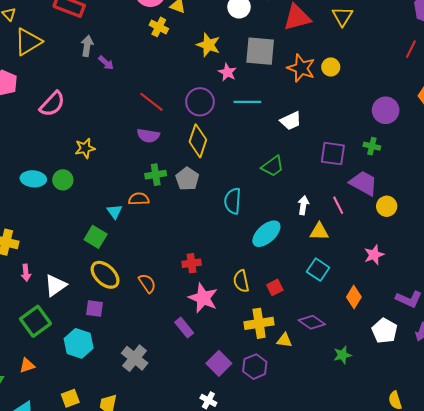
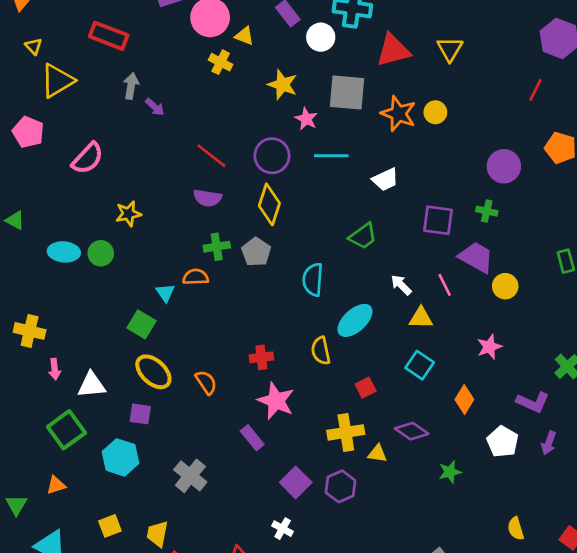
white arrow: (303, 205) -> (401, 285), turned -54
yellow semicircle: (241, 281) -> (321, 351), moved
white triangle: (55, 285) -> (91, 385), turned 30

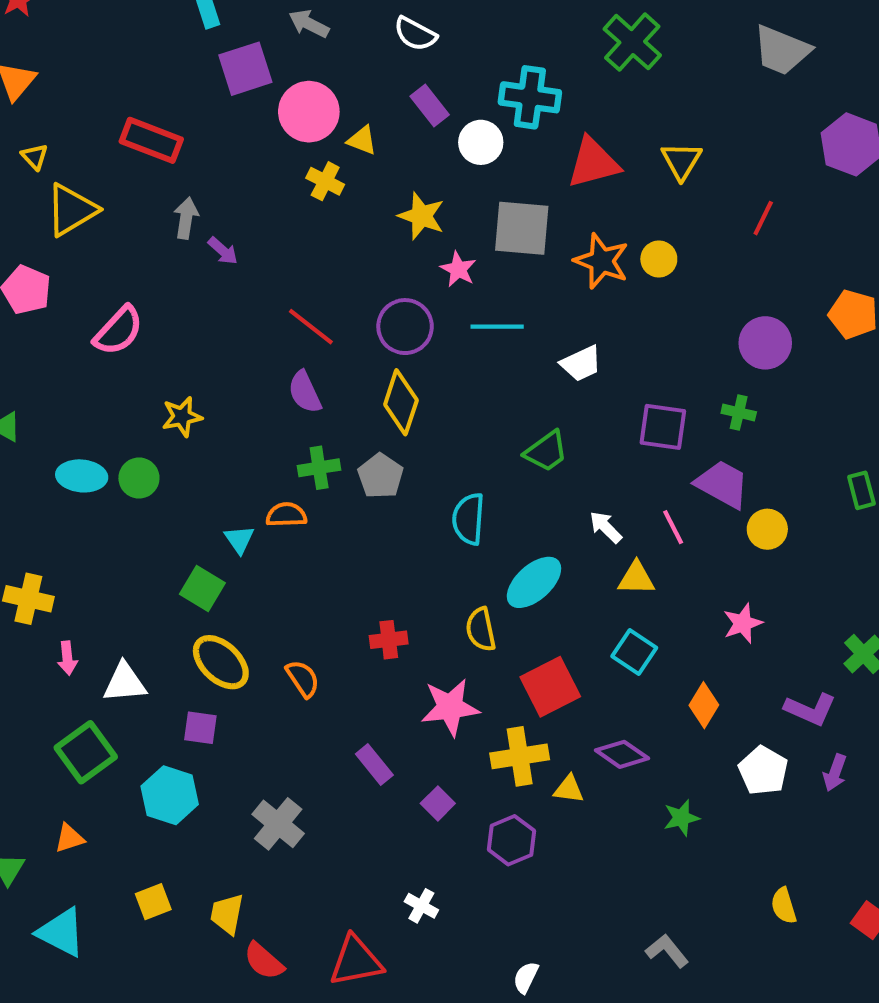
red line: (535, 90) -> (763, 218), moved
purple semicircle: (207, 198) -> (305, 392), turned 56
red square: (366, 388) -> (550, 687), size x1.8
pink star: (276, 401) -> (450, 707), moved, turned -30
purple square: (296, 482) -> (438, 803), moved, size x0.7

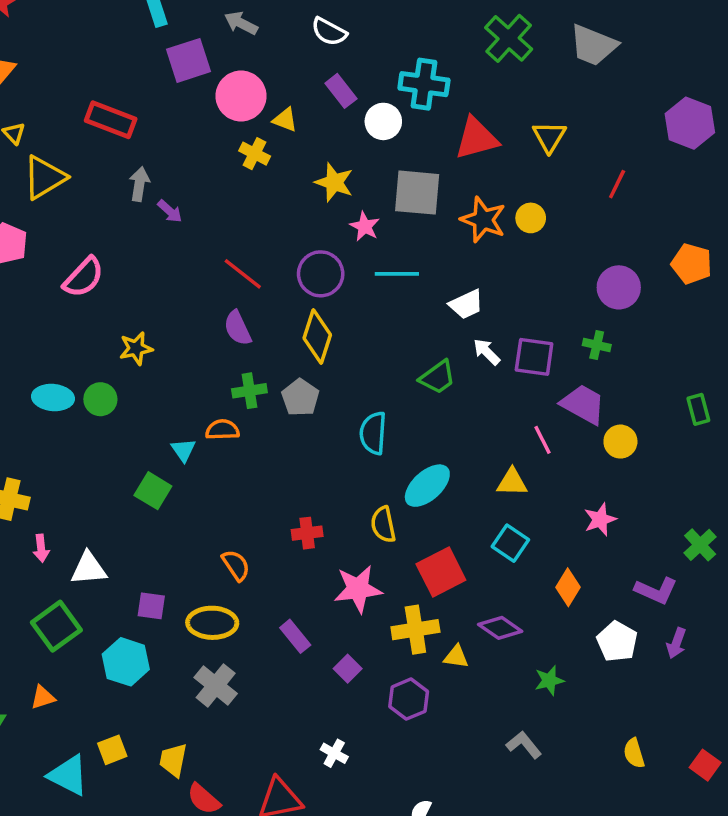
gray trapezoid: (782, 50) -> (593, 45), moved
white arrow: (606, 527) -> (487, 352), moved
yellow ellipse: (221, 662) -> (212, 623), moved, turned -42
cyan triangle: (61, 932) -> (68, 775), moved
gray L-shape: (667, 951) -> (524, 745), moved

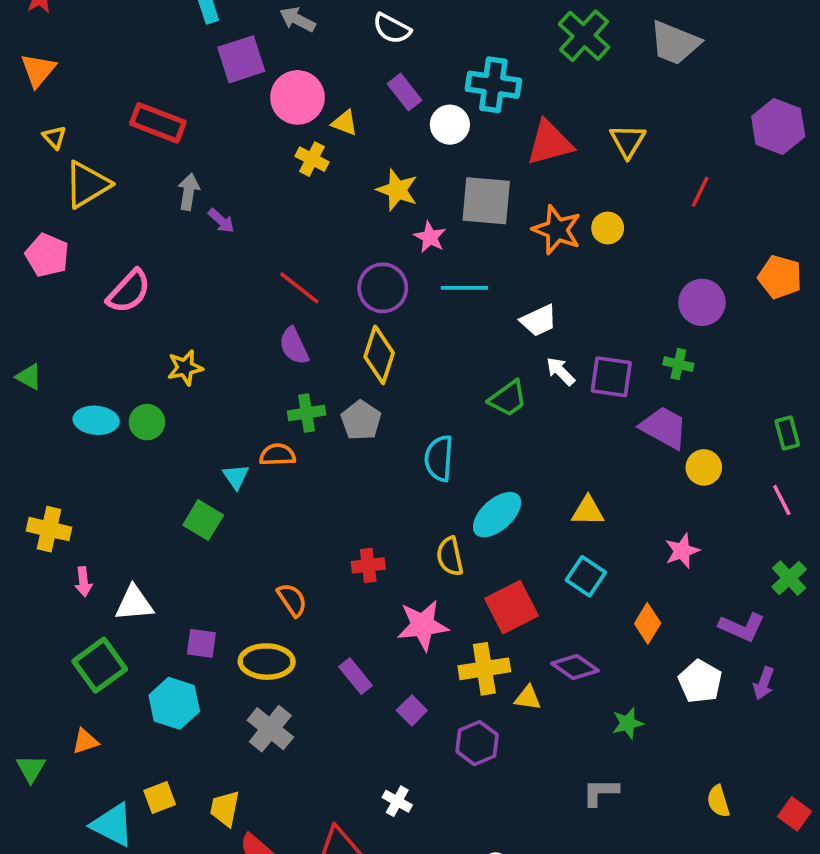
pink line: (543, 440) -> (782, 500), moved
gray L-shape: (524, 745) -> (600, 792), turned -51

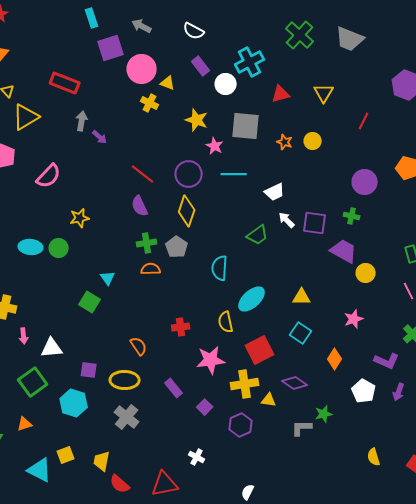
cyan cross: (493, 85) -> (250, 62), turned -36
red triangle: (550, 143) -> (281, 94), size x0.7
orange star: (557, 230) -> (285, 142), size x0.6
orange semicircle: (278, 455) -> (151, 269), moved
gray L-shape: (600, 792) -> (302, 428), moved

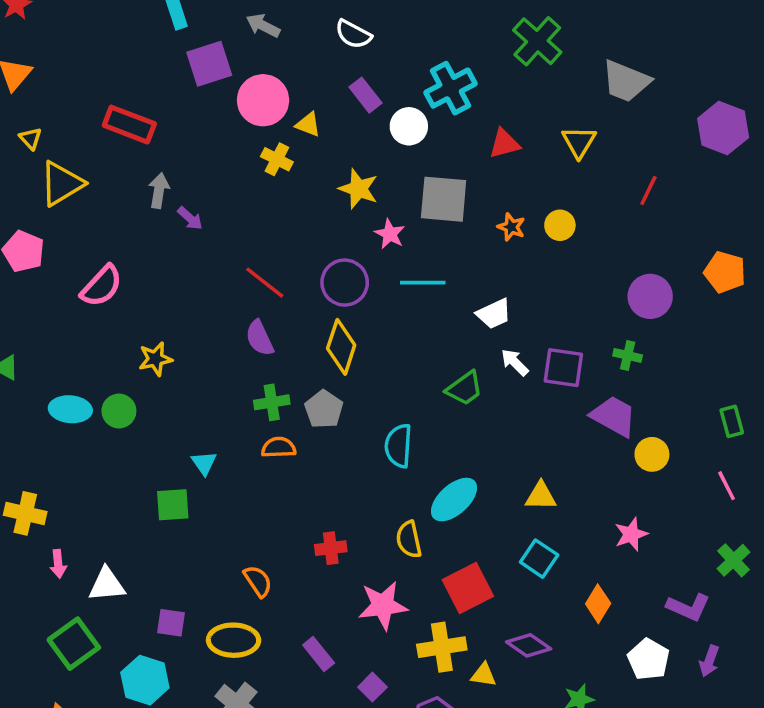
gray trapezoid: (350, 39) -> (626, 81), moved
green square: (90, 302) -> (173, 505), turned -35

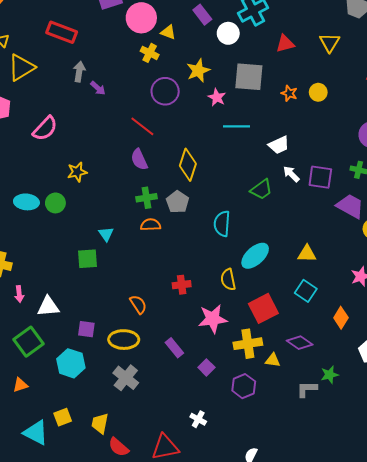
yellow star: (359, 189) -> (198, 71), turned 30
purple circle: (345, 283) -> (165, 91), moved

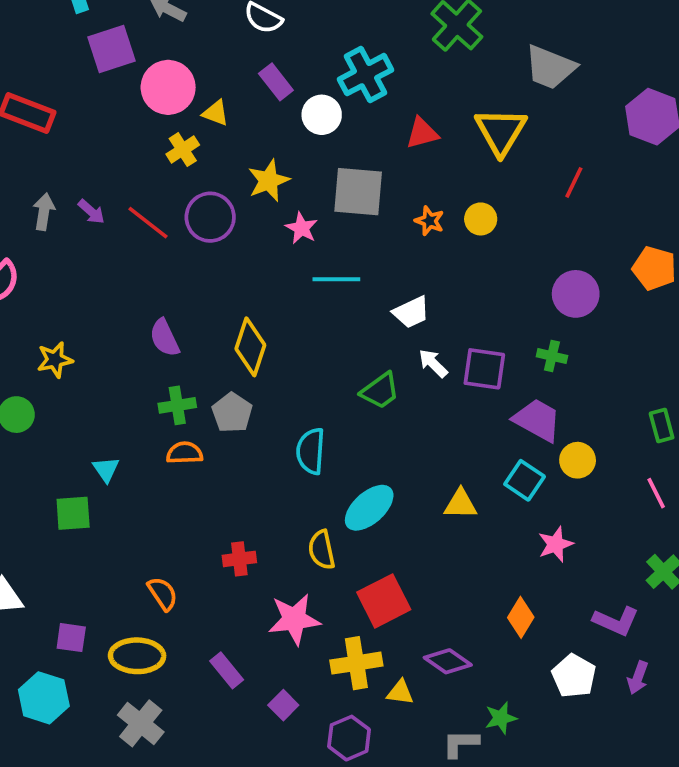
yellow triangle: (330, 43) -> (501, 131), size x1.4
yellow cross: (150, 53) -> (183, 150), turned 30
gray arrow: (79, 72) -> (44, 212), moved
red line: (142, 126) -> (148, 223), moved
cyan square: (306, 291) -> (525, 480), moved

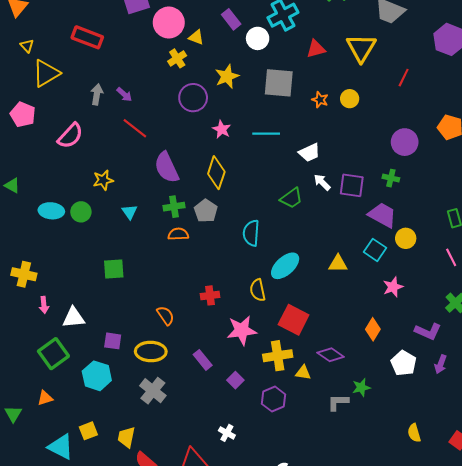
red line: (148, 223) -> (135, 128), moved
pink star: (302, 228) -> (222, 129), moved
purple semicircle: (164, 338) -> (167, 167), size x1.4
cyan triangle: (106, 469) -> (130, 212), moved
red square: (384, 601) -> (294, 320), turned -36

